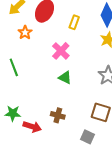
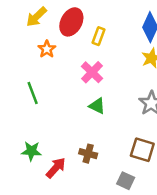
yellow rectangle: (74, 22) -> (98, 36), moved
red arrow: (32, 127) -> (56, 168), turned -66

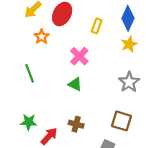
yellow rectangle: (98, 36) -> (97, 26), moved
green triangle: (97, 106) -> (75, 84), moved

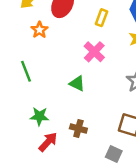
pink cross: (79, 56) -> (94, 52), moved
green star: (29, 122) -> (39, 116), moved

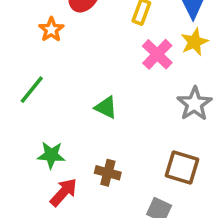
pink cross: (94, 52) -> (157, 54), moved
green line: (26, 71) -> (32, 90), turned 60

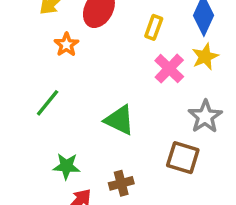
green triangle: (106, 107) -> (119, 120), size x1.4
brown square: (182, 167) -> (183, 158), moved
brown cross: (108, 173) -> (121, 183), turned -30

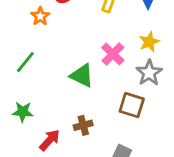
yellow star: (205, 57) -> (149, 42), moved
pink cross: (169, 69) -> (113, 54), moved
green star: (66, 166) -> (23, 112), moved

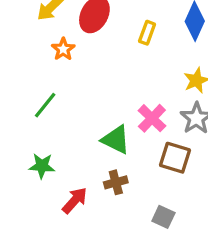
pink cross: (113, 54) -> (152, 118), moved
green triangle: (82, 75) -> (116, 140), moved

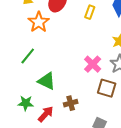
orange star: (63, 49) -> (39, 22), size x1.5
green triangle: (116, 140) -> (47, 81), moved
green star: (42, 166) -> (26, 103), moved

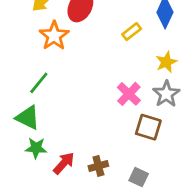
yellow rectangle: (90, 12) -> (132, 32), moved, turned 32
green triangle: (47, 81) -> (28, 117), moved
brown cross: (71, 103) -> (98, 166), moved

